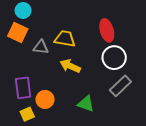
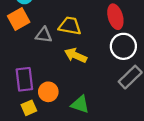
orange square: (18, 32) -> (19, 19), turned 36
green triangle: (86, 104) -> (80, 104), moved

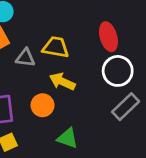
orange circle: (48, 92) -> (43, 105), moved

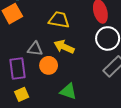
gray triangle: (25, 58) -> (35, 49), moved

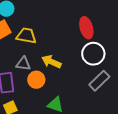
yellow trapezoid: (59, 20) -> (26, 36), moved

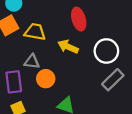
red ellipse: (86, 28) -> (79, 19), moved
yellow arrow: (51, 62) -> (68, 47), moved

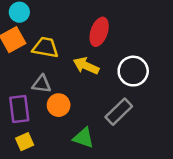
red ellipse: (79, 19) -> (99, 32), turned 35
gray rectangle: (113, 80) -> (119, 112), moved

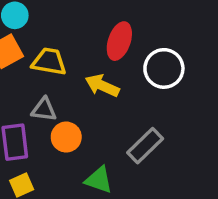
white circle: (133, 71) -> (164, 68), moved

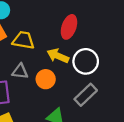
white circle: (164, 68) -> (86, 61), moved
orange circle: (66, 137) -> (46, 79), moved

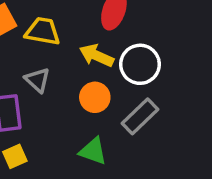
gray triangle: (20, 71) -> (37, 80), turned 36
orange circle: (46, 79) -> (95, 97), moved

